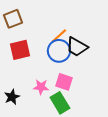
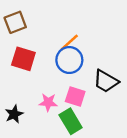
black trapezoid: (77, 47) -> (106, 81), moved
red square: (20, 50) -> (23, 59), turned 30

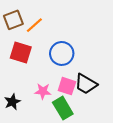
orange line: (69, 42) -> (34, 25), moved
black trapezoid: (106, 81) -> (86, 84), moved

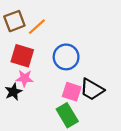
pink star: (43, 91) -> (25, 78), moved
black star: (12, 102) -> (13, 92), moved

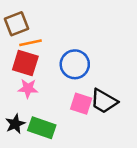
orange line: (37, 27) -> (30, 43), moved, turned 30
black star: (13, 92) -> (15, 124), moved
green rectangle: (67, 115) -> (42, 128), moved, turned -40

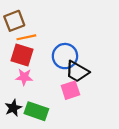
black trapezoid: (104, 101) -> (77, 72), moved
pink square: (81, 104) -> (70, 90), turned -36

